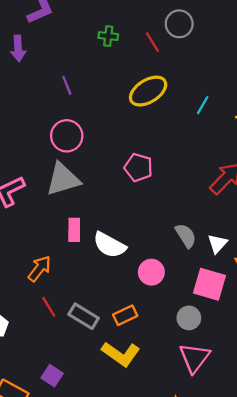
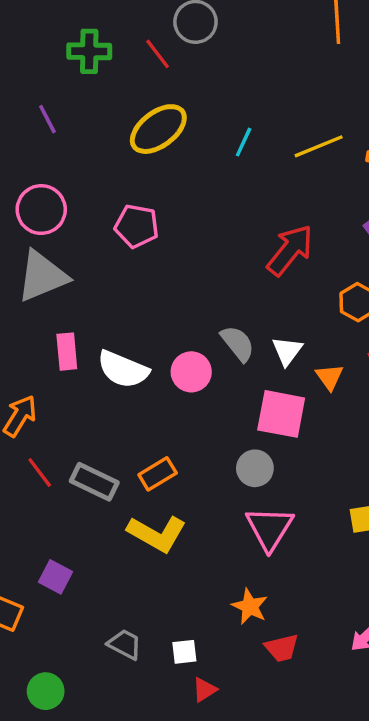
green cross: (108, 36) -> (89, 51), size x1.4
purple line: (67, 85) -> (47, 119), moved
pink pentagon: (138, 167) -> (137, 226), moved
pink circle: (151, 272) -> (191, 372), moved

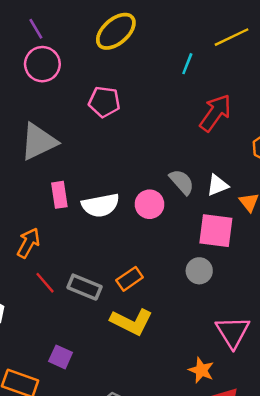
cyan line: (244, 142) -> (187, 64), moved
pink circle: (41, 210) -> (42, 64), moved
white triangle: (287, 351) -> (217, 185), turned 35
white semicircle: (123, 369) -> (100, 205), turned -30
pink triangle: (270, 528) -> (233, 332), moved

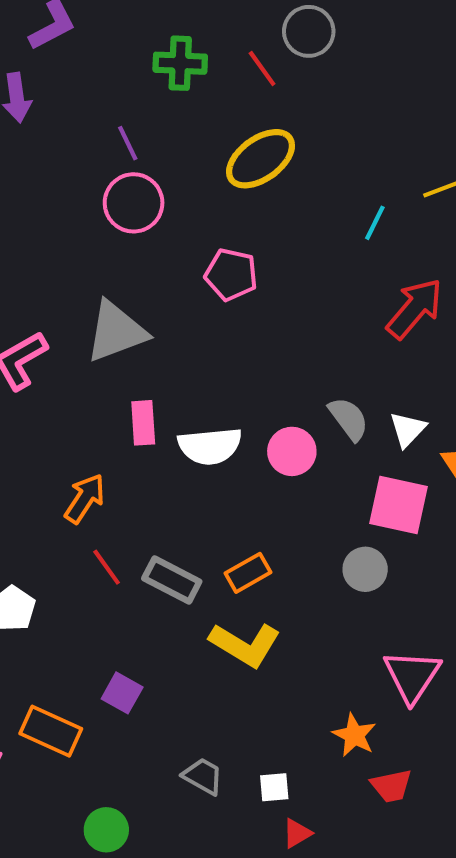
white triangle: (217, 185) -> (408, 429), turned -30

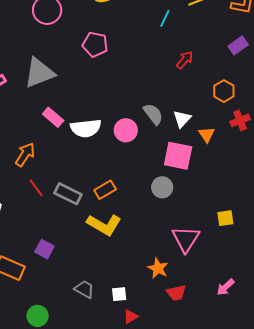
red arrow: (415, 309) -> (185, 60), size x0.6
pink rectangle: (143, 423) -> (53, 117), turned -45

